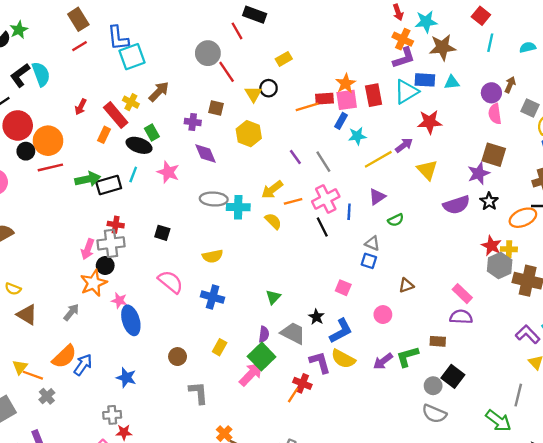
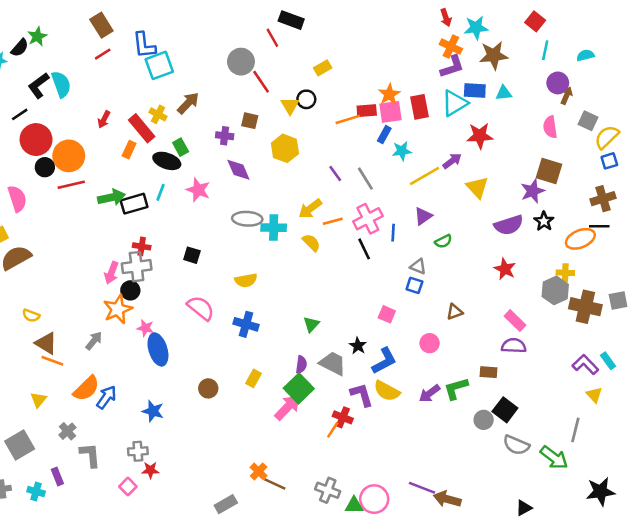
purple circle: (491, 93) -> (558, 83), moved
red star: (491, 246) -> (505, 269), moved
orange line: (33, 375) -> (52, 361), moved
gray L-shape: (199, 393) -> (90, 455), moved
gray semicircle: (434, 414) -> (516, 445), moved

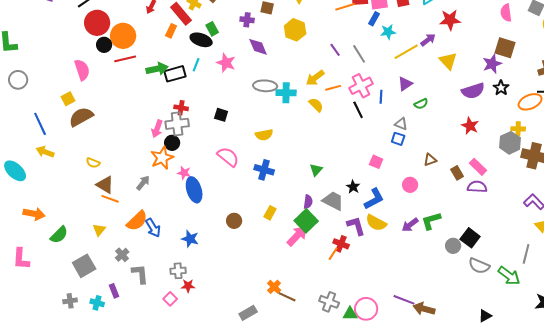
brown rectangle: (489, 372) -> (457, 173), moved, turned 56
blue arrow: (106, 397) -> (153, 228), turned 114

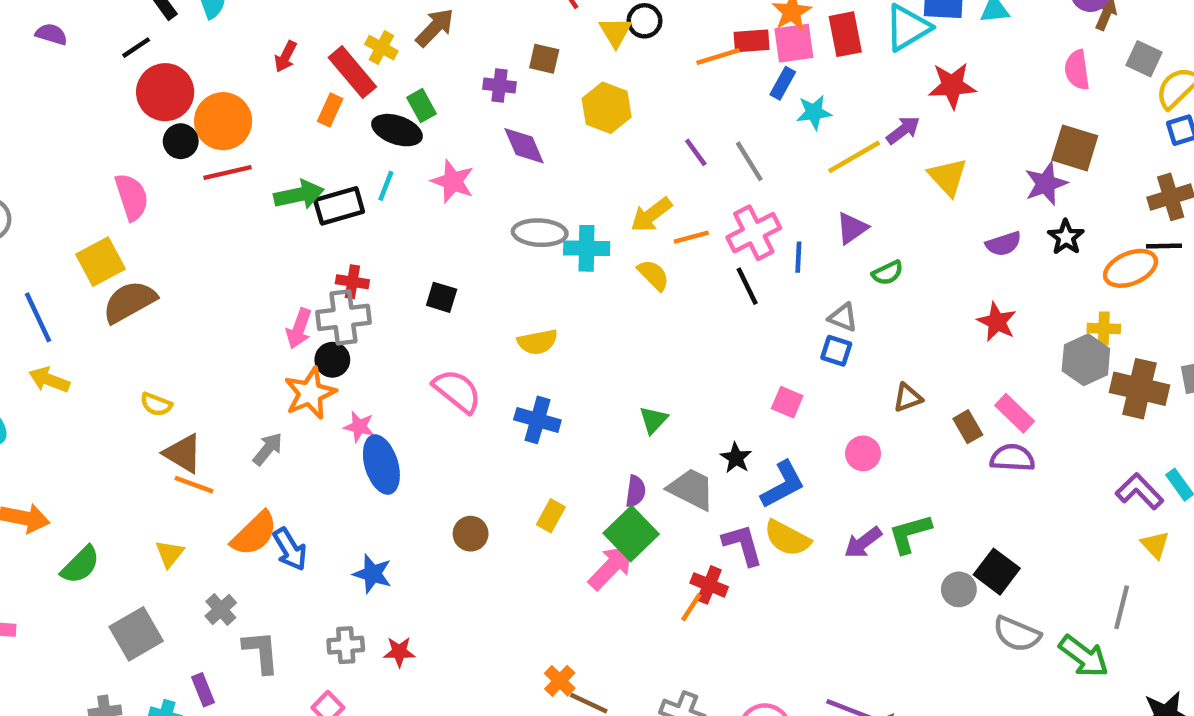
purple semicircle: (473, 91) -> (1003, 244), size x0.7
yellow square: (68, 99) -> (100, 262), size x1.5
red star: (188, 286) -> (399, 652), moved

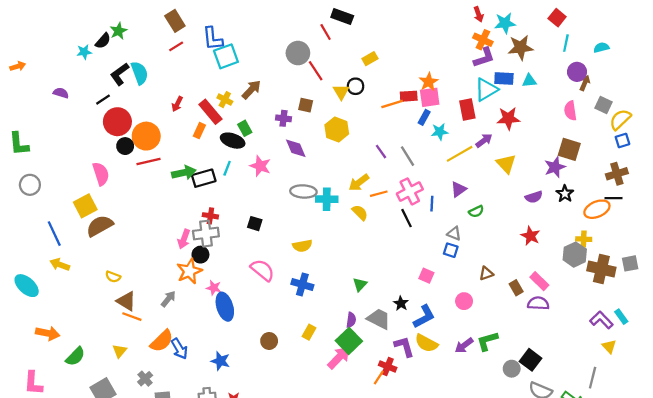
red rectangle: (845, 34) -> (467, 110), moved

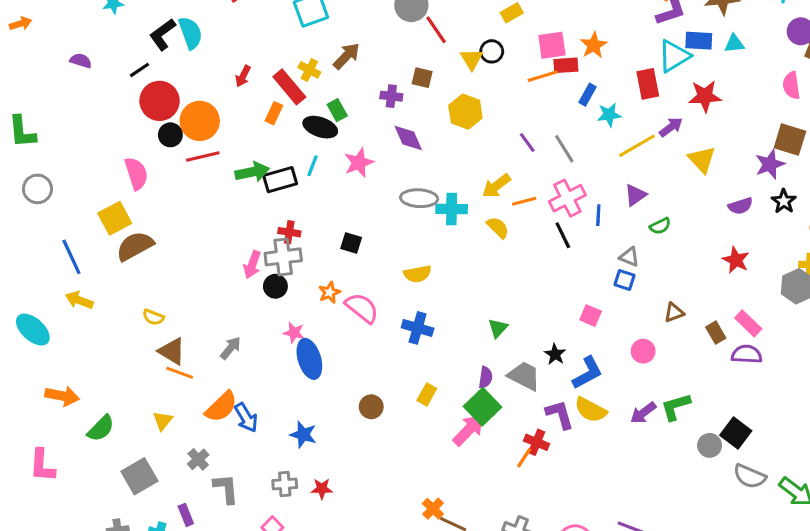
pink square: (430, 97) -> (552, 45), moved
pink star: (260, 166) -> (359, 163), turned 30
orange star: (189, 271) -> (329, 292), moved, size x0.6

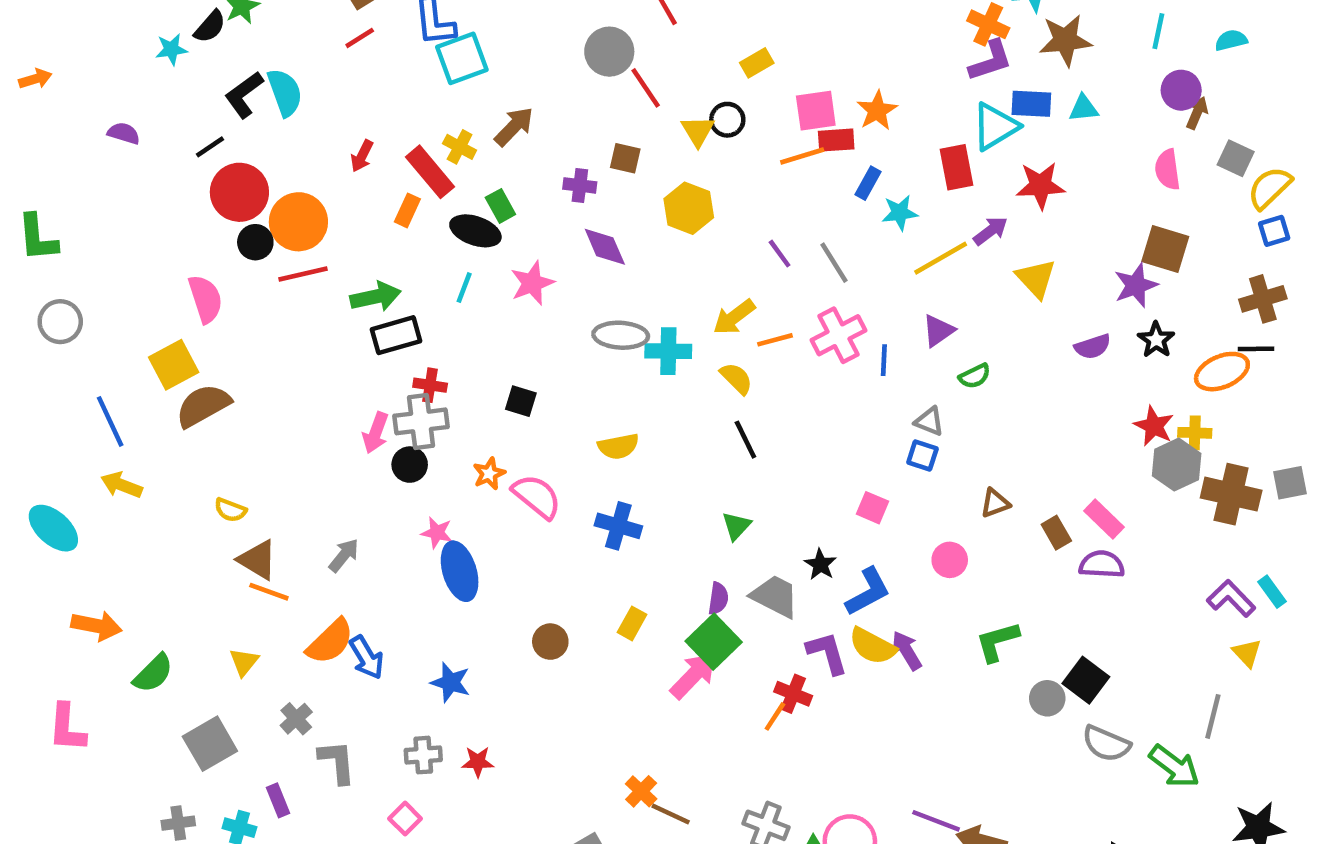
black rectangle: (280, 180) -> (396, 335), moved
black line: (563, 235) -> (745, 440), moved
red star: (736, 260) -> (1154, 426), moved
purple arrow: (643, 413) -> (907, 651), moved, turned 96

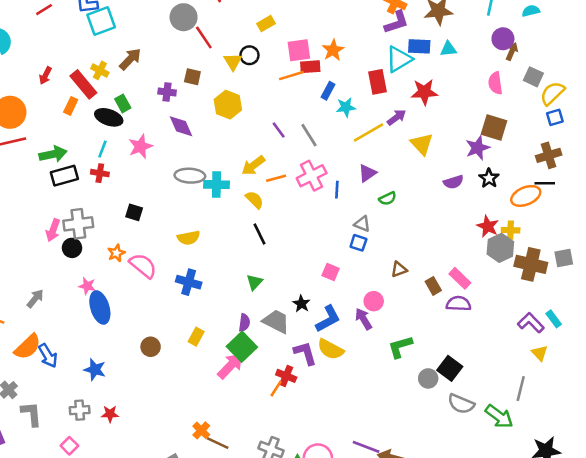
red cross: (430, 385) -> (100, 173), moved
purple arrow: (907, 651) -> (364, 319), moved

